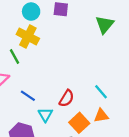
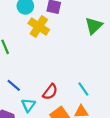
yellow cross: (28, 36) -> (39, 27), moved

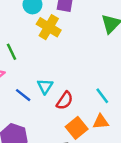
cyan triangle: (28, 105) -> (45, 86), moved

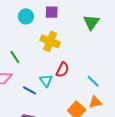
yellow cross: (49, 27) -> (50, 41), moved
red semicircle: (65, 101) -> (63, 70), moved

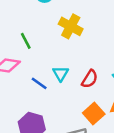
red semicircle: (63, 70) -> (90, 79), moved

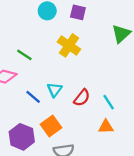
green line: (26, 41) -> (24, 55), turned -35
orange square: (94, 114) -> (51, 126), moved

